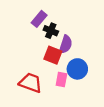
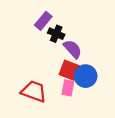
purple semicircle: (66, 44) -> (73, 49), turned -60
red square: (53, 55) -> (69, 70), moved

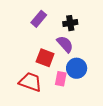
black cross: (56, 34) -> (70, 23), moved, turned -32
red square: (69, 70) -> (45, 58), moved

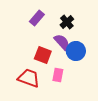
black cross: (70, 23) -> (67, 22), turned -32
blue circle: (77, 68) -> (76, 51), moved

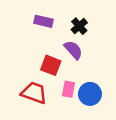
purple rectangle: (37, 18) -> (44, 21), turned 63
blue circle: (76, 51) -> (90, 94), moved

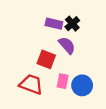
purple rectangle: (44, 21) -> (54, 24), moved

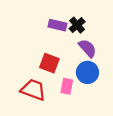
purple semicircle: (67, 45) -> (87, 48), moved
blue circle: (82, 85) -> (87, 72), moved

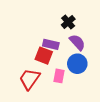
purple rectangle: (57, 25) -> (51, 44), moved
red trapezoid: (33, 90) -> (30, 79), turned -75

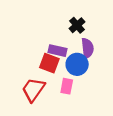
purple semicircle: (77, 42) -> (87, 48), turned 36
blue circle: (77, 64) -> (77, 64), moved

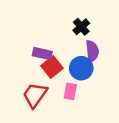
purple rectangle: (57, 51) -> (42, 54), moved
red square: (49, 63) -> (52, 67), turned 30

